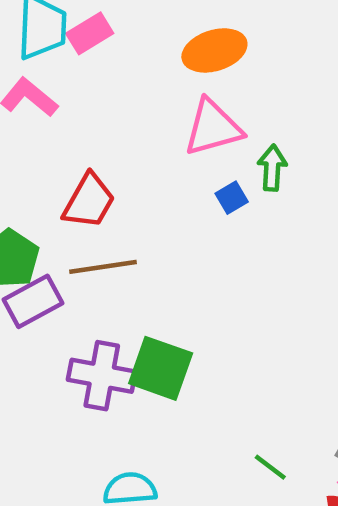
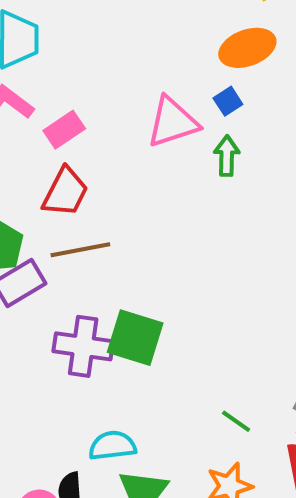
pink rectangle: (90, 33) -> (64, 130), moved
orange ellipse: (214, 50) -> (247, 48), moved
blue square: (232, 198) -> (228, 101), moved

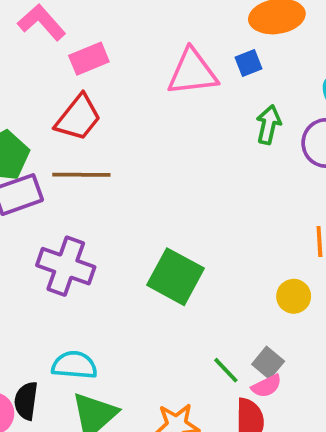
green arrow: (227, 156) -> (269, 125), moved
green square: (135, 338) -> (175, 277), moved
green line: (236, 421) -> (226, 370), moved

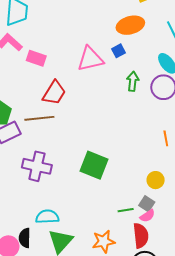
pink rectangle: (89, 59) -> (36, 58), turned 48
red trapezoid: (78, 118) -> (54, 93), moved
yellow circle: (294, 296) -> (156, 180), moved
green line: (226, 370) -> (126, 210), turned -49

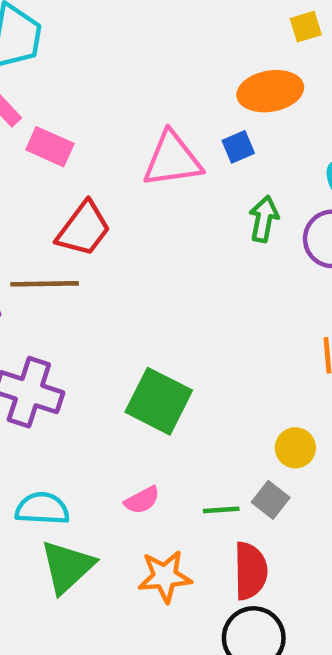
pink semicircle: (147, 216) -> (142, 500), moved

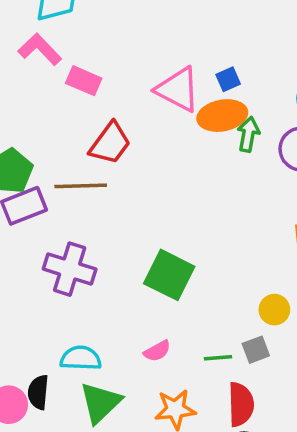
orange ellipse: (270, 91) -> (222, 116), moved
pink triangle: (172, 159) -> (178, 89), turned 36
gray square: (271, 500) -> (256, 350), turned 32

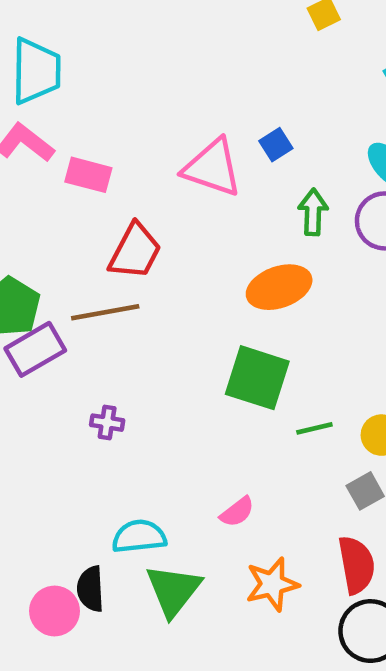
orange ellipse: (222, 116) -> (279, 287), moved
purple cross: (70, 269) -> (107, 423), size x0.5
green square: (169, 275) -> (257, 378), moved
green line: (218, 358) -> (314, 428), moved

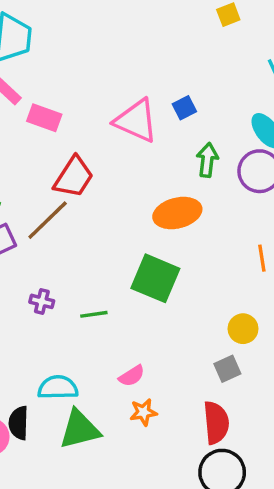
brown line: (105, 312) -> (48, 220), turned -39
green line: (314, 428) -> (94, 314), moved
orange star: (272, 584) -> (143, 412), moved, size x0.7
green triangle: (173, 590) -> (80, 429), turned 33

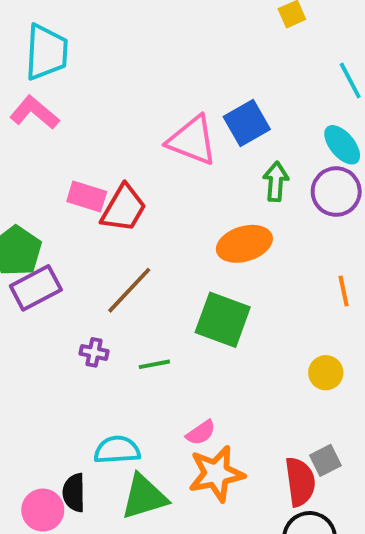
blue square: (184, 108) -> (247, 123), size x1.6
pink rectangle: (44, 118) -> (87, 197), moved
brown line: (48, 220) -> (129, 290), moved
gray square: (227, 369) -> (325, 460), moved
orange star: (143, 412) -> (216, 474), size x1.8

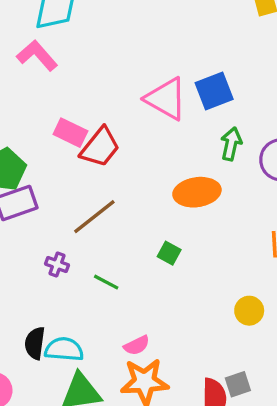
green square: (223, 320) -> (169, 253), size x0.5
green line: (154, 364) -> (106, 282), turned 30
black semicircle: (74, 493) -> (35, 343), moved

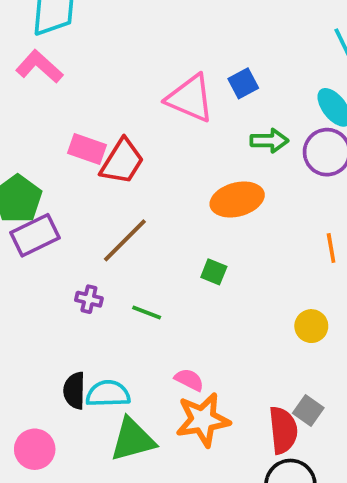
blue square: (214, 91) -> (243, 83), size x0.7
green arrow: (231, 144) -> (269, 141), turned 84
pink semicircle: (137, 345) -> (189, 380), turned -120
gray square: (238, 384) -> (308, 410), turned -30

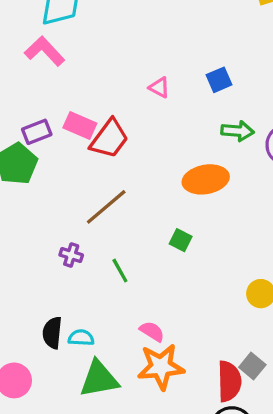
pink triangle: (190, 98) -> (159, 88), moved, size x0.5
purple rectangle: (35, 235) -> (37, 132), moved, size x0.7
green line: (147, 313) -> (120, 271), turned 35
cyan semicircle: (108, 394) -> (81, 338), size x0.7

